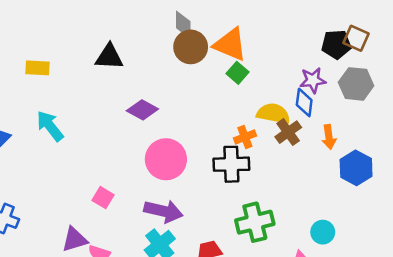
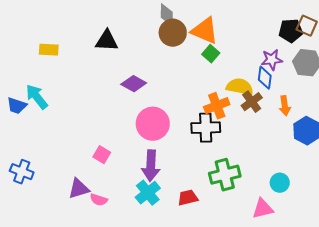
cyan arrow: (50, 126) -> (37, 97), moved
orange cross: (245, 137) -> (217, 106), size x1.4
purple arrow: (163, 211) -> (151, 166), turned 80

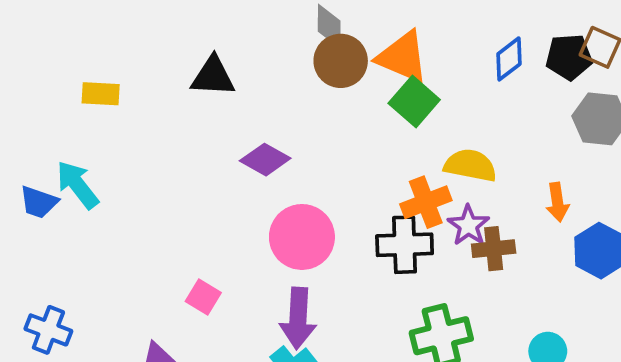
green square: (211, 54) -> (414, 102), size x1.4
purple star: (272, 60) -> (468, 225), moved, turned -30
blue diamond: (265, 78) -> (509, 59), moved, turned 45
brown cross: (252, 102) -> (494, 249), moved, turned 30

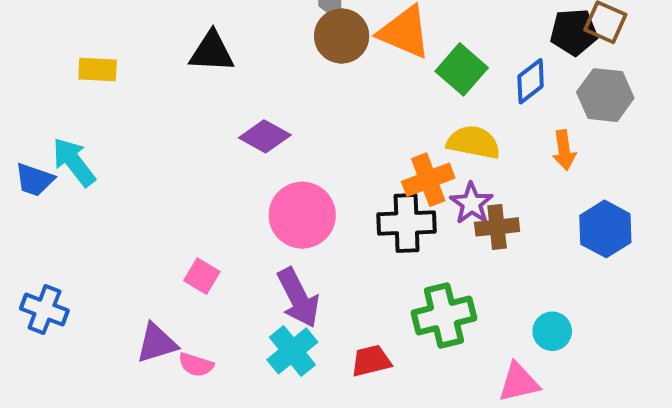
blue diamond: (509, 59) -> (531, 81), moved
green square: (414, 102) -> (462, 69), moved
orange arrow: (557, 202) -> (564, 150), moved
purple arrow: (298, 318) -> (298, 298), turned -30

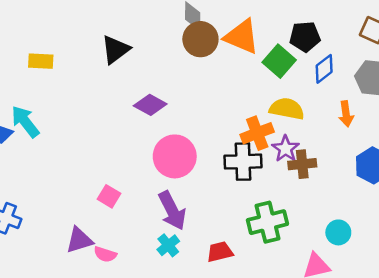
black pentagon: (574, 32) -> (305, 37), moved
black triangle: (212, 52) -> (115, 49), turned -40
cyan cross: (292, 351) -> (168, 245), size x0.7

